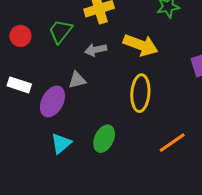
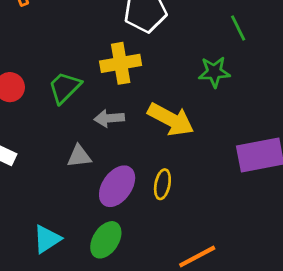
yellow ellipse: (140, 93) -> (162, 184), size x0.6
purple ellipse: (52, 101) -> (117, 186), moved

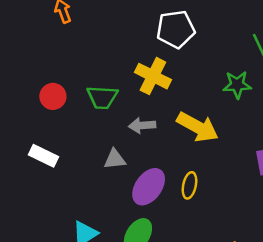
yellow cross: (121, 63) -> (153, 76), turned 36
green trapezoid: (65, 87) -> (102, 97), turned -132

